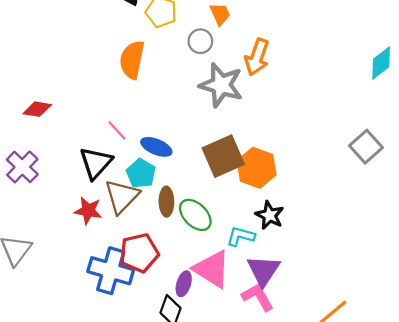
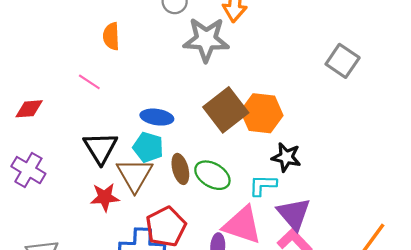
orange semicircle: (132, 60) -> (111, 36), size x0.7
pink line: (117, 130) -> (89, 82), moved
gray square: (366, 147) -> (343, 61), moved

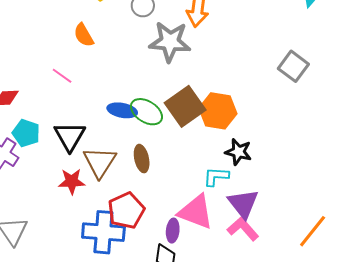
orange semicircle: (111, 36) -> (84, 35), turned -30
cyan pentagon: (148, 147) -> (26, 133), moved
green ellipse: (212, 175) -> (146, 112), moved

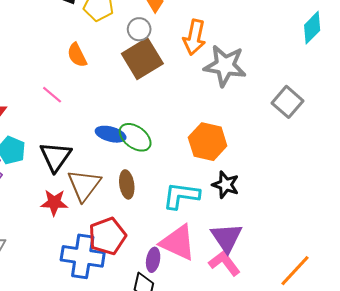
gray star: (170, 42) -> (225, 66), moved
brown square: (185, 106) -> (142, 59), moved
cyan L-shape: (216, 176) -> (181, 196), moved, size x1.4

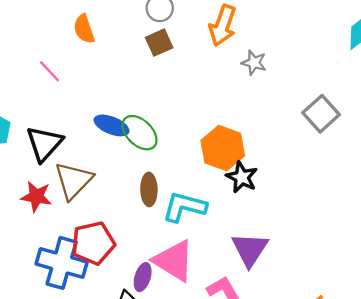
brown square: (142, 59) -> (159, 43), size x0.6
gray star: (225, 66) -> (254, 63), size x0.5
brown ellipse: (127, 184) -> (149, 189), moved
black star: (226, 185) -> (242, 177), moved
purple triangle: (227, 238) -> (250, 249), moved

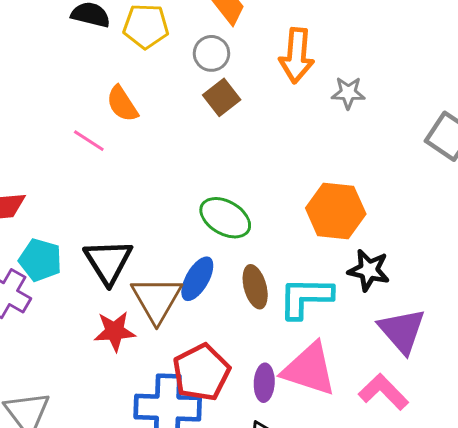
pink line: (49, 71) -> (89, 141), moved
blue ellipse: (112, 125) -> (197, 279), moved, turned -68
black star: (242, 177) -> (369, 270), moved
purple ellipse: (143, 277) -> (264, 383), moved

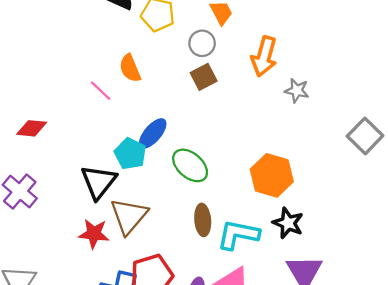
cyan pentagon: (40, 260) -> (130, 154), moved
blue ellipse: (197, 279) -> (153, 133), moved

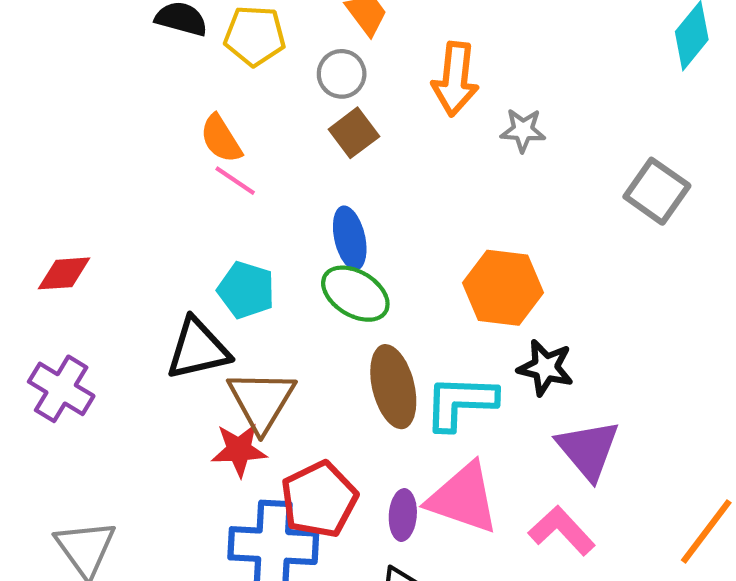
pink line: (101, 91) -> (235, 181), moved
blue ellipse: (153, 133) -> (350, 238), moved, turned -44
black triangle: (99, 182) -> (198, 349), turned 48
brown ellipse: (203, 220) -> (393, 387), size x1.4
red star: (94, 234) -> (239, 450), moved

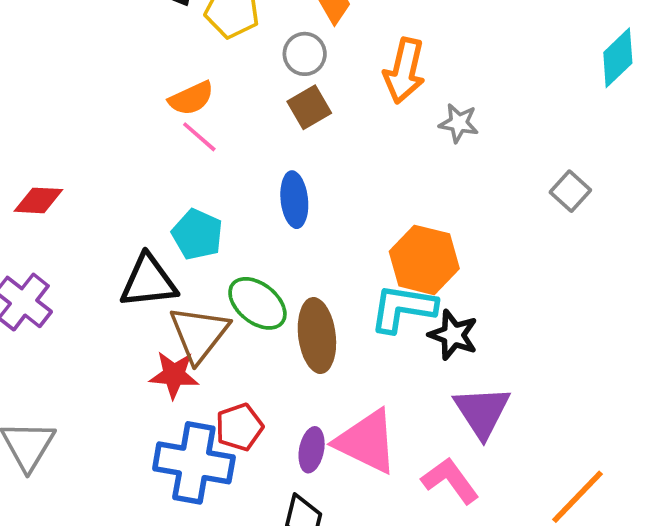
orange semicircle: (221, 139) -> (191, 98), turned -90
gray square: (657, 191) -> (570, 191), size x0.7
green ellipse: (355, 294) -> (257, 303), moved
cyan L-shape: (460, 402) -> (403, 308), moved
red pentagon: (319, 499) -> (239, 427), size x0.7

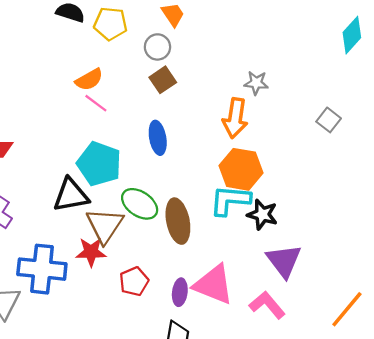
orange arrow: (404, 71) -> (235, 118), moved
cyan pentagon: (197, 234) -> (99, 164), size x1.4
blue cross: (194, 463) -> (42, 269), moved

